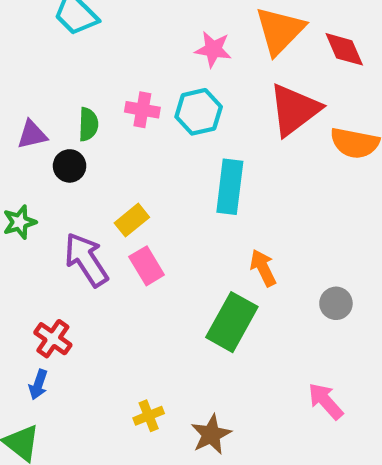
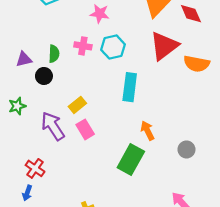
pink star: (213, 49) -> (100, 14), moved

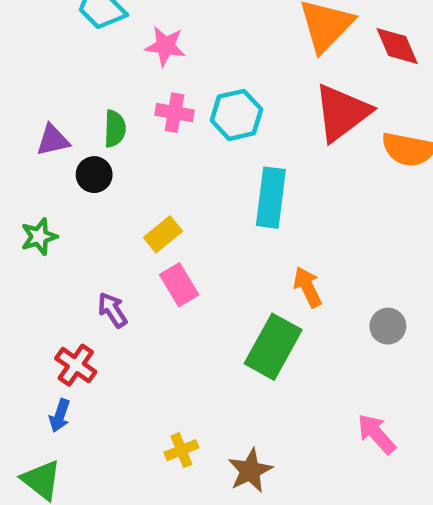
pink star: (100, 14) -> (165, 46), moved
purple arrow: (53, 126) -> (112, 310), moved, size x0.6

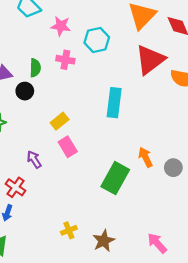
cyan hexagon: (236, 115) -> (97, 40), moved
orange arrow: (308, 287) -> (145, 157), moved
pink arrow: (376, 434) -> (157, 243), moved

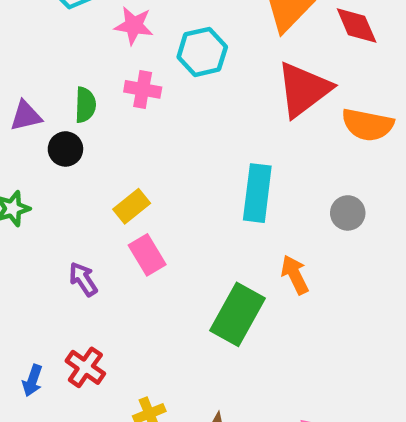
cyan rectangle: (114, 103) -> (257, 193), moved
gray circle: (173, 168) -> (348, 213), moved
red cross: (15, 187) -> (85, 367), moved

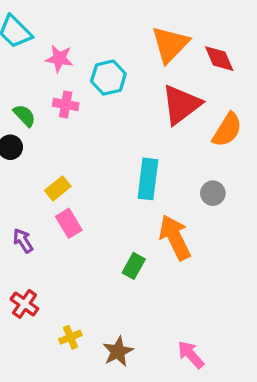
green semicircle: (85, 105) -> (24, 116), turned -45
orange semicircle: (368, 125) -> (227, 130), turned -69
orange arrow: (295, 275) -> (175, 237), size x1.6
green rectangle: (237, 314) -> (134, 266), size x0.6

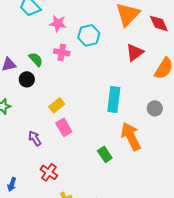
red triangle: (181, 104) -> (135, 52), size x0.7
green rectangle: (134, 266) -> (105, 154), turned -63
red cross: (24, 304) -> (49, 172), moved

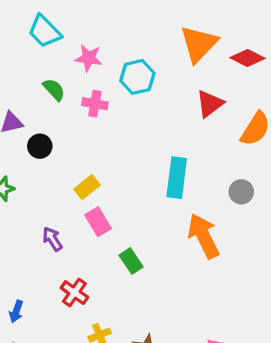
red diamond: (159, 23) -> (248, 58), turned -40
green semicircle: (36, 59) -> (54, 90), moved
green rectangle: (105, 154) -> (131, 261), moved

